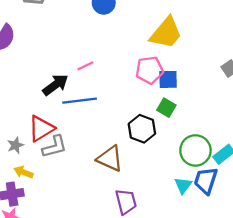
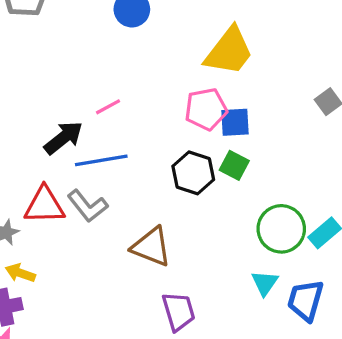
red triangle: (41, 128) -> (44, 205), turned 32
black hexagon: (142, 129) -> (193, 173), moved
gray L-shape: (54, 147) -> (88, 206), moved, turned 68
blue trapezoid: (206, 181) -> (306, 300), moved

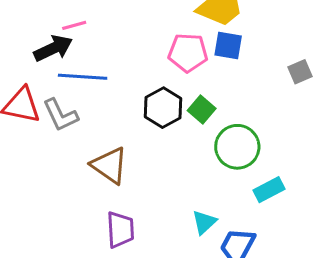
pink line: (108, 107) -> (74, 25), moved
blue square: (235, 122) -> (228, 46), moved
green circle: (281, 229) -> (237, 147), moved

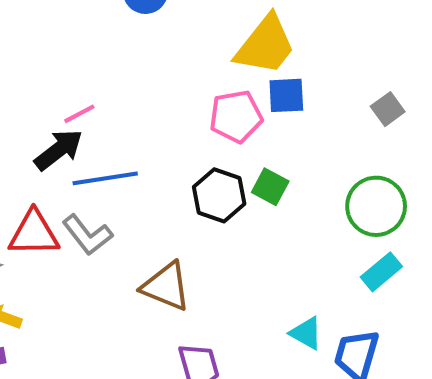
green circle: (237, 147) -> (376, 206), moved
cyan triangle: (204, 222) -> (306, 333), turned -36

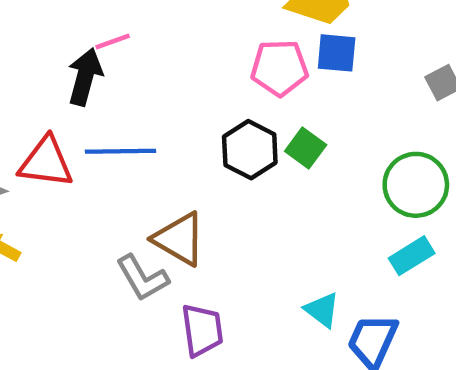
black arrow: (59, 150) -> (85, 77), turned -45
blue line: (105, 178) -> (120, 151), moved
gray L-shape: (87, 235) -> (142, 278), moved

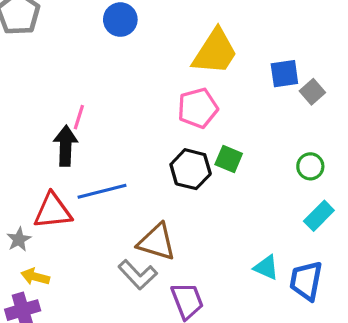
pink line: (113, 41) -> (79, 117), turned -40
blue square: (337, 53) -> (284, 74), moved
green circle: (416, 185) -> (310, 166), size x0.6

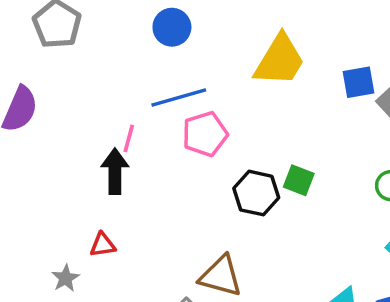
pink pentagon: (198, 108) -> (205, 134), moved
blue line: (102, 191) -> (179, 97), moved
red triangle: (53, 211) -> (103, 245), size x0.6

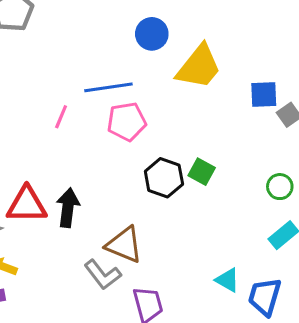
blue circle: (172, 27) -> (152, 34), moved
black arrow: (115, 171) -> (68, 208), moved
red triangle: (103, 245) -> (27, 205), size x1.8

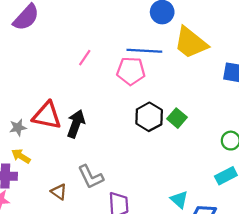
yellow trapezoid: (199, 67) -> (191, 43), turned 78
blue line: (108, 87) -> (144, 51), moved
brown triangle: (124, 245) -> (59, 192), moved, size x0.6

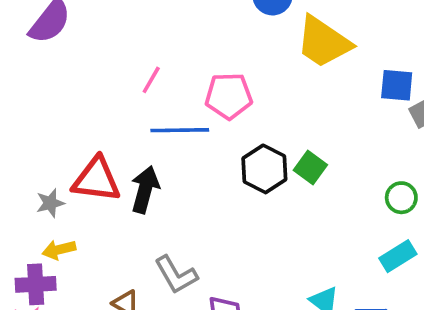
blue line: (144, 51) -> (180, 130), moved
yellow arrow: (21, 156) -> (59, 250), turned -42

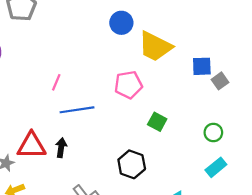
pink pentagon: (229, 96) -> (128, 85), moved
black hexagon: (264, 169) -> (132, 164), moved
black arrow: (145, 189) -> (61, 148), size x0.7

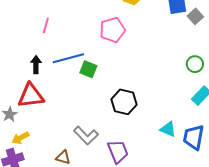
pink line: (56, 82) -> (46, 25), moved
green square: (157, 122) -> (88, 69), moved
black arrow: (61, 148) -> (36, 65), moved

